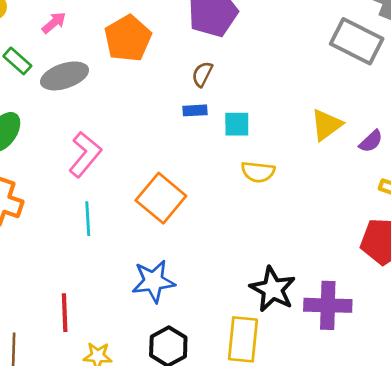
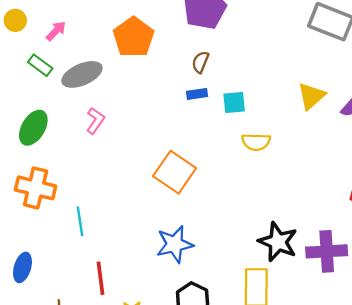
pink arrow: (54, 23) -> (56, 31), moved
pink L-shape: (85, 154) -> (95, 121), moved, size x0.7
cyan line: (88, 219) -> (80, 221), moved

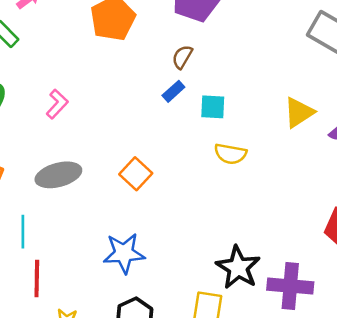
gray ellipse: (82, 74) -> (58, 175), moved
blue rectangle: (197, 94) -> (173, 91), turned -42
orange square: (175, 172) -> (136, 174), size x0.7
cyan line: (80, 221) -> (23, 232), moved

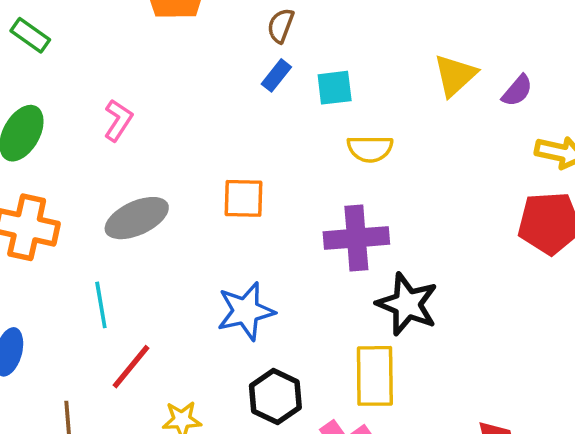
orange square: (136, 174) -> (244, 198), turned -32
red line: (37, 278) -> (131, 367), turned 48
purple cross: (290, 286) -> (356, 238), moved

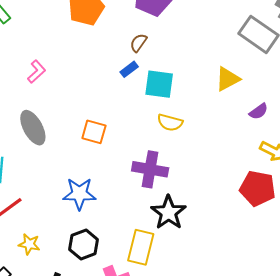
yellow triangle: (455, 75) -> (228, 79), moved
cyan square: (335, 88) -> (159, 84), size x1.4
gray ellipse: (137, 218) -> (33, 128), turned 72

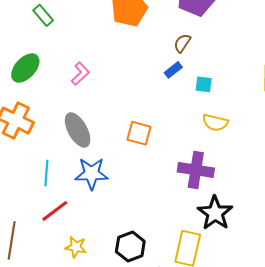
cyan square: (159, 84) -> (204, 84), size x0.6
blue star: (79, 194) -> (92, 174), moved

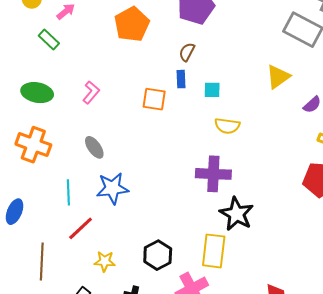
green ellipse: (25, 68) -> (37, 93), turned 64
blue rectangle: (173, 70) -> (181, 79), turned -48
gray ellipse: (78, 130) -> (94, 147), size x0.7
orange square: (139, 133) -> (154, 99), moved

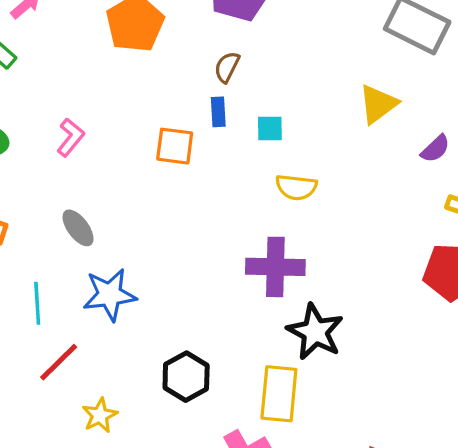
black hexagon: (158, 255) -> (186, 377), moved
yellow star: (105, 261) -> (100, 415), turned -30

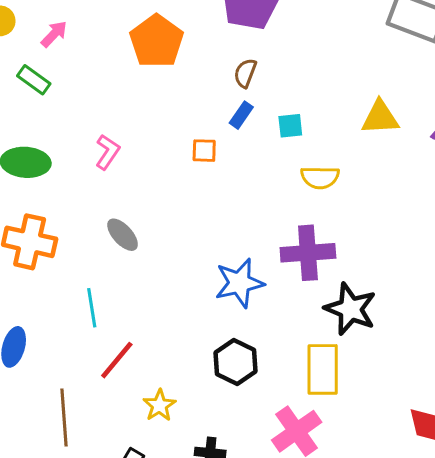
yellow triangle: (378, 104) -> (380, 118), moved, turned 39
blue rectangle: (218, 112) -> (241, 115), turned 44
orange square: (175, 146) -> (204, 151), size x0.7
blue star: (110, 295) -> (239, 283), moved

